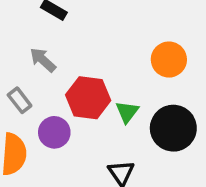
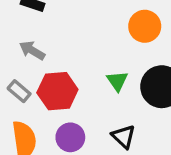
red hexagon: (88, 98) -> (57, 91), moved
purple circle: (54, 132) -> (70, 137), moved

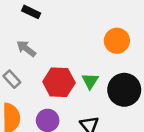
red hexagon: (57, 91) -> (59, 82), moved

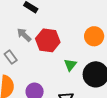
red hexagon: (59, 82) -> (48, 40), moved

